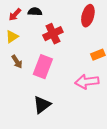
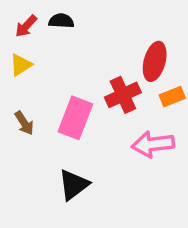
red ellipse: (88, 16) -> (155, 61), moved
red cross: (53, 34) -> (123, 95), moved
brown arrow: (17, 62) -> (24, 123), moved

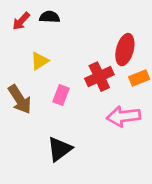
yellow triangle: (21, 65) -> (40, 61), moved
pink rectangle: (75, 118) -> (61, 95), size x0.6
brown arrow: (24, 123) -> (20, 99), size x1.5

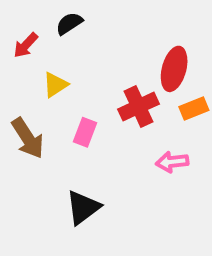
black semicircle: (50, 17) -> (69, 23), turned -36
red arrow: (21, 21) -> (26, 45), moved
pink arrow: (123, 116) -> (172, 162), size x0.7

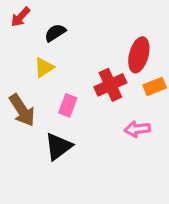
black semicircle: (69, 23) -> (55, 33), moved
red arrow: (26, 45) -> (20, 17), moved
black triangle: (83, 207) -> (58, 146), moved

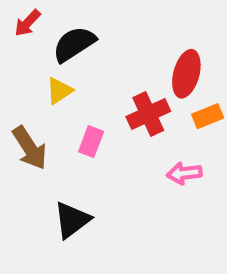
black semicircle: (55, 33) -> (74, 44), size x1.5
black triangle: (58, 146) -> (72, 220), moved

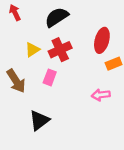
red arrow: (28, 23) -> (15, 13), turned 112
black semicircle: (74, 44) -> (57, 17), moved
red cross: (148, 114) -> (60, 50), moved

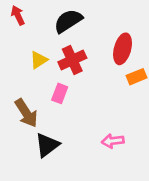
brown arrow: (16, 81) -> (26, 113), moved
pink arrow: (101, 95) -> (113, 141), moved

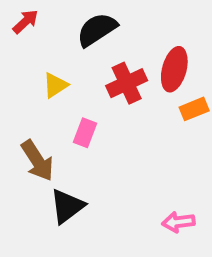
red arrow: (18, 15) -> (25, 22), turned 72
red cross: (72, 60) -> (127, 83), moved
pink arrow: (113, 141) -> (178, 222), moved

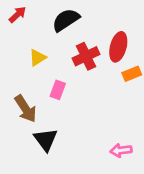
black triangle: (67, 206) -> (46, 140), turned -30

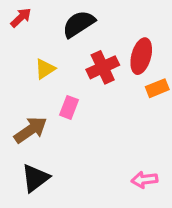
brown arrow: (25, 109) -> (30, 130), turned -92
black triangle: (46, 140) -> (35, 178), moved, turned 30

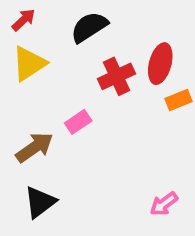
yellow triangle: (45, 69) -> (29, 64), moved, size x1.5
pink rectangle: (69, 107) -> (78, 122), turned 35
pink arrow: (144, 180) -> (164, 204), turned -30

